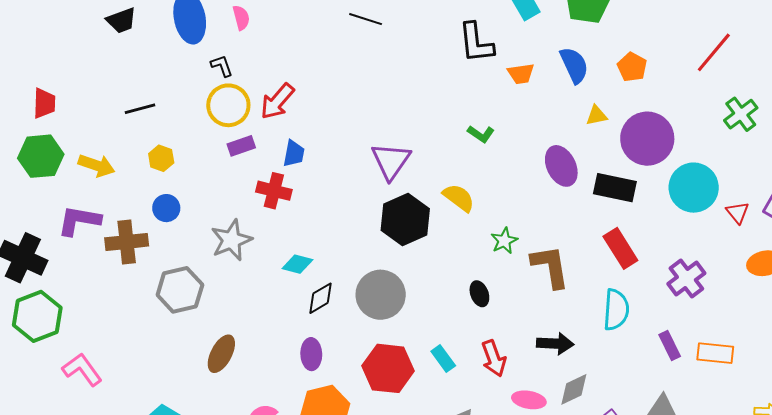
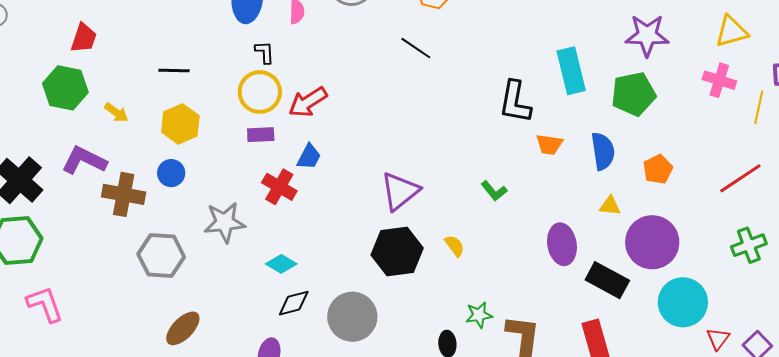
yellow hexagon: (161, 158) -> (180, 124), size x1.5
yellow arrow: (97, 165) -> (116, 113), size x0.7
yellow semicircle: (459, 198) -> (455, 246), size x0.7
green star: (504, 241) -> (479, 315), moved

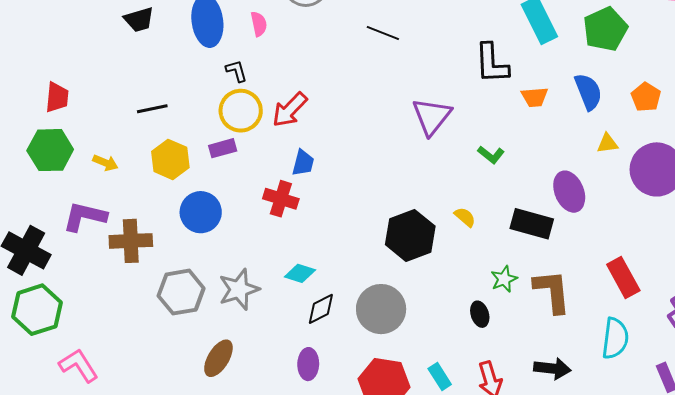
purple rectangle: (261, 135) -> (223, 148), moved
blue circle: (171, 173) -> (201, 212), moved, size x1.5
purple triangle: (400, 191) -> (432, 116), moved
gray star: (225, 222) -> (239, 289), moved
black rectangle: (607, 280) -> (532, 224), moved

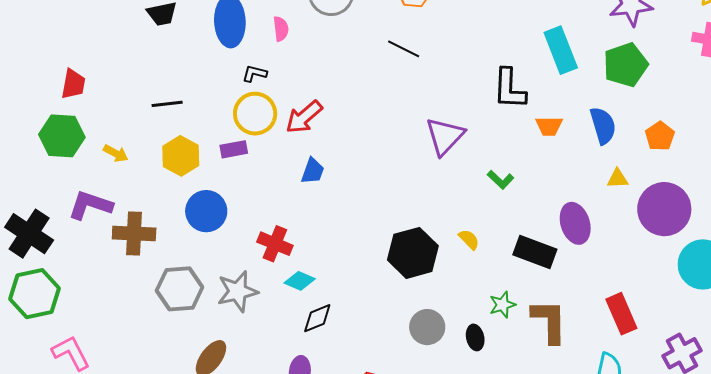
black L-shape: (236, 71) -> (254, 74), turned -65
red cross: (281, 199) -> (275, 244), moved
gray circle: (381, 309) -> (427, 327), moved, size x0.7

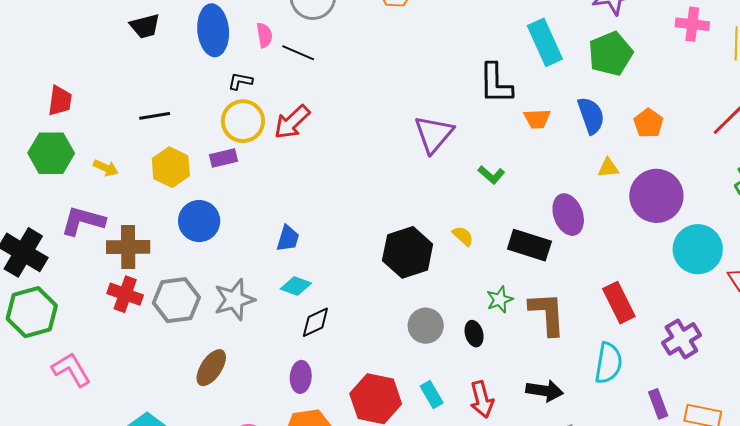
black line: (404, 49) -> (298, 53), moved
blue trapezoid: (313, 171) -> (288, 238), moved
red cross: (275, 244) -> (125, 294), moved

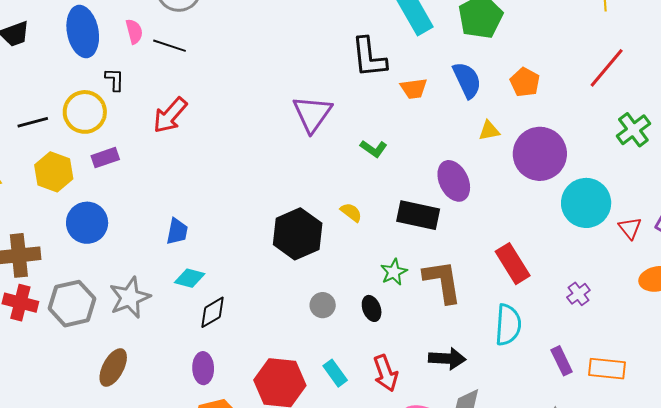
black L-shape: (240, 81) -> (115, 80), turned 85
yellow circle: (243, 121) -> (85, 112), moved
gray circle: (426, 326) -> (323, 305), size x0.7
purple cross: (681, 339) -> (578, 294), size x0.6

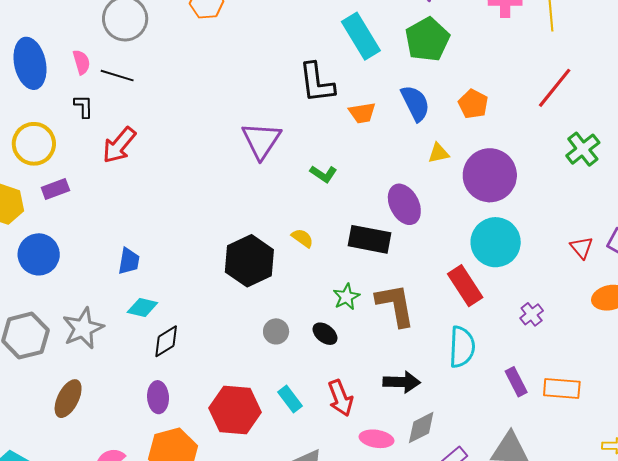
black L-shape: (115, 80) -> (84, 106), moved
cyan circle: (586, 203) -> (496, 242), moved
black ellipse: (372, 308) -> (325, 334), turned -30

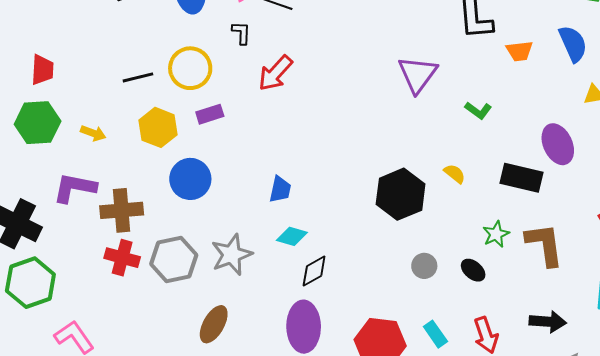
purple ellipse: (158, 397) -> (304, 327), size x1.6

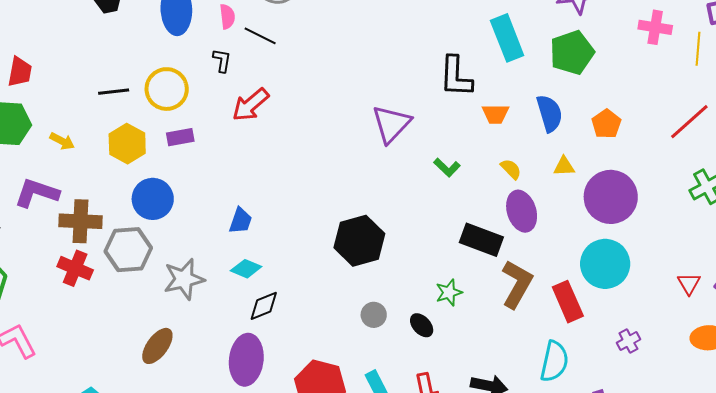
yellow semicircle: (455, 174) -> (511, 169), moved
brown L-shape: (545, 244) -> (517, 284), moved, turned 30
gray hexagon: (174, 260) -> (128, 250), moved

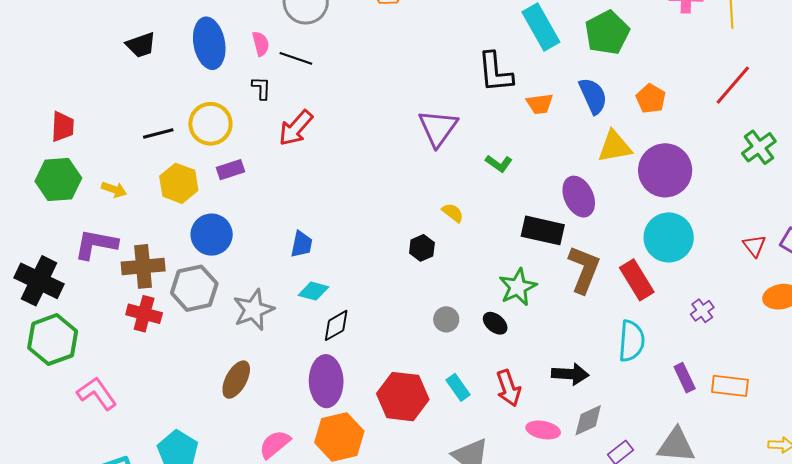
yellow triangle: (564, 166) -> (615, 147), size x1.6
yellow semicircle: (511, 169) -> (453, 213), moved
black hexagon: (359, 241) -> (422, 248), size x0.5
green star: (449, 292) -> (518, 287), size x1.4

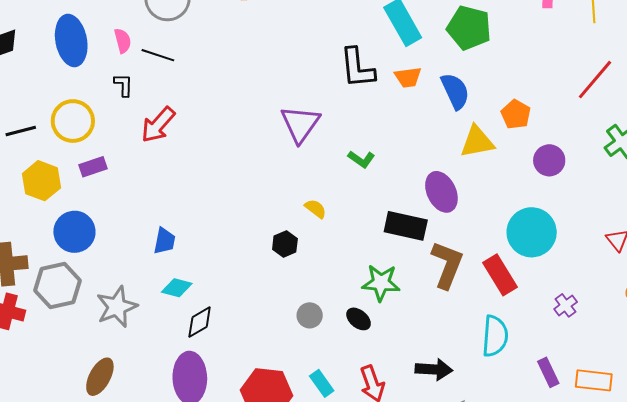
green pentagon: (607, 33) -> (469, 28), turned -30
orange pentagon: (651, 99) -> (516, 114), moved
orange trapezoid: (540, 104) -> (408, 77), moved
purple circle: (665, 170) -> (549, 160), moved, size x0.6
green star: (518, 287) -> (381, 283), turned 30

